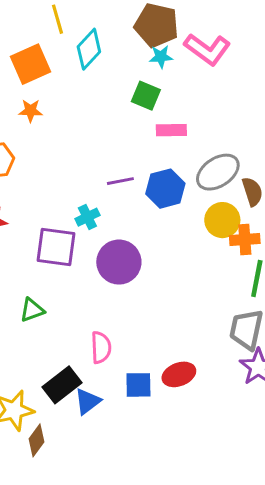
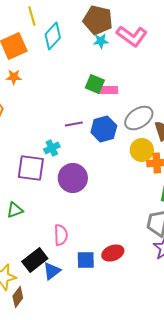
green square: (146, 96) -> (95, 84), moved

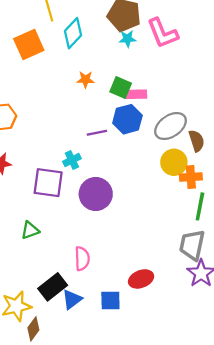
pink L-shape: (132, 36) -> (163, 33), turned 32
orange star: (14, 77) -> (86, 80), moved
blue hexagon: (104, 129) -> (127, 119), moved
blue square: (86, 260) -> (110, 301), moved

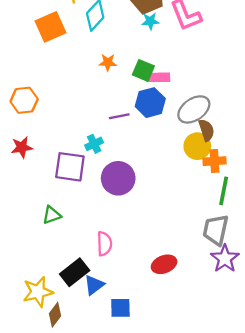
brown semicircle: (197, 141) -> (206, 130), moved
blue square: (110, 301) -> (120, 308), moved

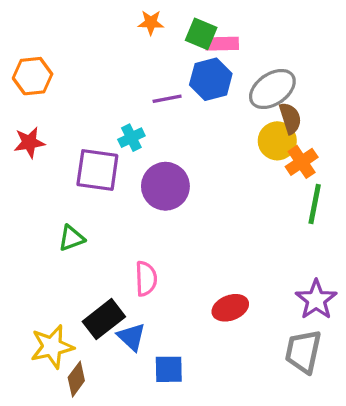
orange cross: (214, 161) -> (302, 162), turned -30
gray trapezoid: (216, 230) -> (303, 352), moved
blue triangle: (94, 285) -> (131, 337), turned -40

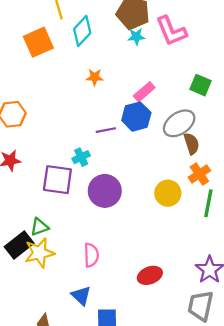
green square: (201, 34) -> (201, 85), moved
pink rectangle: (222, 44) -> (144, 92), turned -40
yellow circle: (277, 141) -> (168, 193), moved
black rectangle: (104, 319) -> (19, 245), moved
yellow star: (52, 347) -> (39, 253), moved

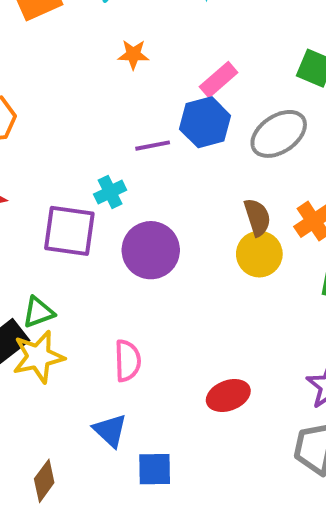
brown semicircle: (191, 144) -> (257, 217), moved

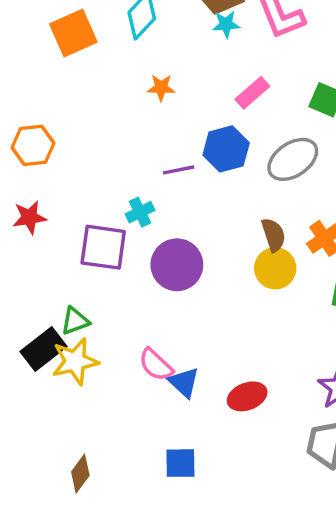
pink rectangle: (219, 80) -> (252, 93), moved
pink semicircle: (128, 361) -> (156, 365), turned 135
blue triangle: (110, 430) -> (184, 382), moved

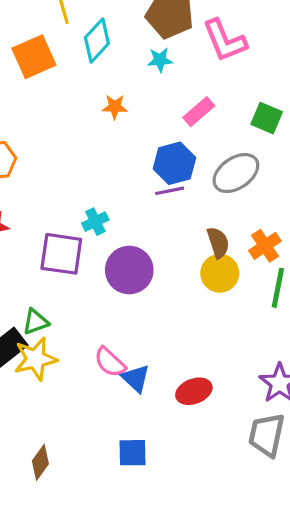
cyan star: (226, 24) -> (160, 60), moved
purple line: (179, 170) -> (170, 191), moved

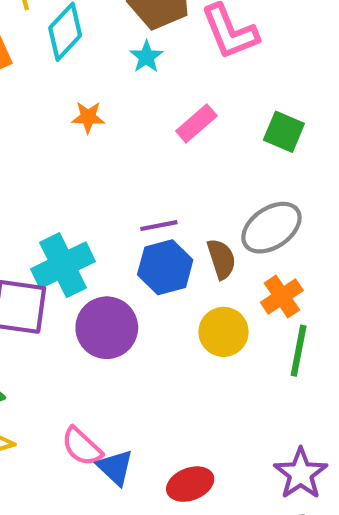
cyan star: (160, 60) -> (146, 57), turned -30
blue hexagon: (174, 163) -> (165, 267), moved
gray ellipse: (236, 173) -> (271, 228), moved
cyan cross: (95, 222) -> (63, 265), size x1.8
brown semicircle: (218, 243) -> (221, 259), moved

